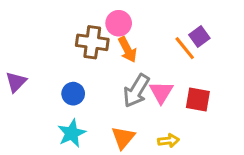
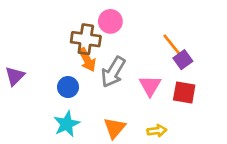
purple square: (199, 36) -> (183, 60), moved
orange arrow: (127, 50) -> (87, 60), moved
gray arrow: (136, 91) -> (113, 72), moved

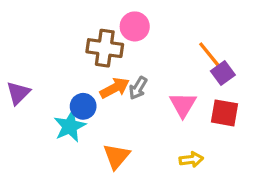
orange arrow: (87, 60) -> (115, 88), moved, turned -90
gray arrow: (113, 72) -> (138, 88), size x0.6
cyan star: (67, 124) -> (70, 126), moved
orange triangle: (114, 128) -> (116, 156), moved

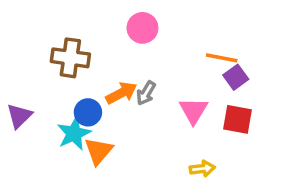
brown cross: (105, 48) -> (70, 58), moved
orange line: (210, 55) -> (222, 58), turned -40
purple triangle: (18, 93) -> (19, 116), moved
orange triangle: (116, 156) -> (99, 151), moved

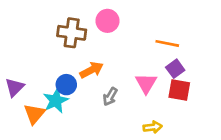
brown cross: (70, 58) -> (72, 33), moved
purple square: (236, 77) -> (175, 69), moved
gray arrow: (146, 93) -> (110, 97), moved
orange triangle: (99, 151) -> (34, 114), moved

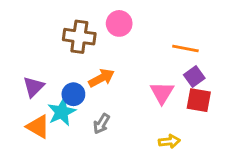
purple triangle: (14, 87) -> (34, 87), moved
gray arrow: (110, 97) -> (101, 124), moved
orange triangle: (34, 114) -> (38, 127), turned -40

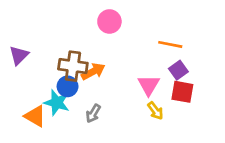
brown cross: (79, 37) -> (73, 66), moved
purple triangle: (34, 87) -> (19, 55), moved
cyan star: (62, 112) -> (57, 103), turned -30
yellow arrow: (169, 141) -> (155, 111), moved, turned 60

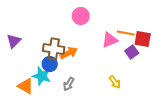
pink triangle: (149, 85) -> (110, 40), moved, turned 36
red square: (182, 92) -> (143, 39), moved

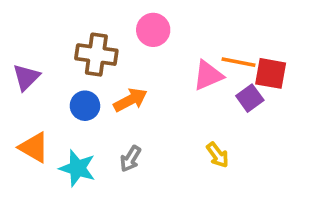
brown cross: (54, 49) -> (96, 55), moved
blue circle: (50, 64) -> (85, 106), moved
cyan star: (42, 76) -> (77, 168), moved
orange triangle: (26, 86) -> (34, 147), moved

